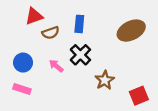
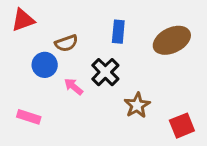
red triangle: (34, 16) -> (23, 20), moved
blue rectangle: (79, 24) -> (118, 32), moved
blue circle: (23, 63) -> (45, 65), moved

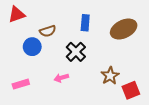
pink arrow: (74, 87) -> (61, 78), moved, turned -56
brown star: (137, 105) -> (110, 76), moved
pink rectangle: (29, 117) -> (21, 84), turned -35

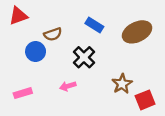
blue rectangle: (85, 23) -> (94, 25), turned -63

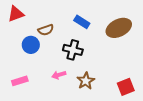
black cross: (84, 57) -> (73, 50), turned -30
brown star: (122, 84) -> (86, 81), moved

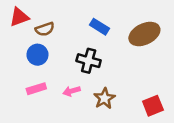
brown semicircle: (46, 30) -> (45, 29), moved
pink rectangle: (20, 81) -> (36, 89), moved

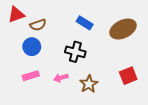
red square: (153, 106) -> (128, 76), moved

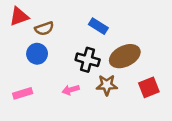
brown ellipse: (123, 29) -> (125, 56), moved
pink rectangle: (31, 76) -> (23, 93), moved
brown star: (89, 84) -> (107, 85), moved, turned 30

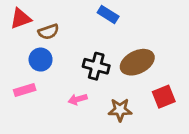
blue rectangle: (98, 26) -> (108, 14), moved
brown star: (107, 85) -> (120, 110), moved
pink rectangle: (23, 93) -> (25, 90), moved

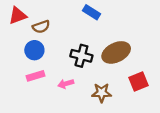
pink rectangle: (25, 90) -> (36, 76), moved

